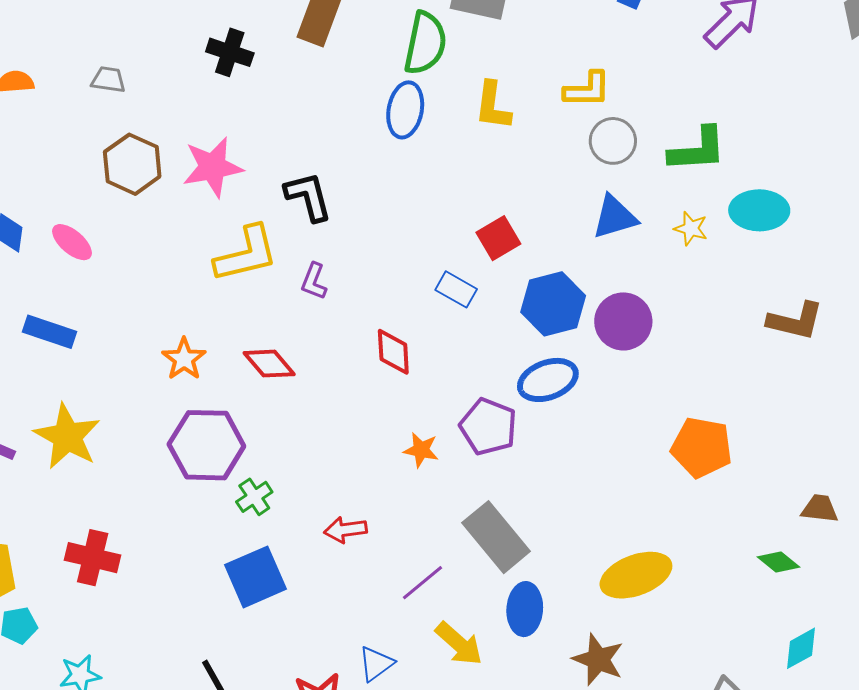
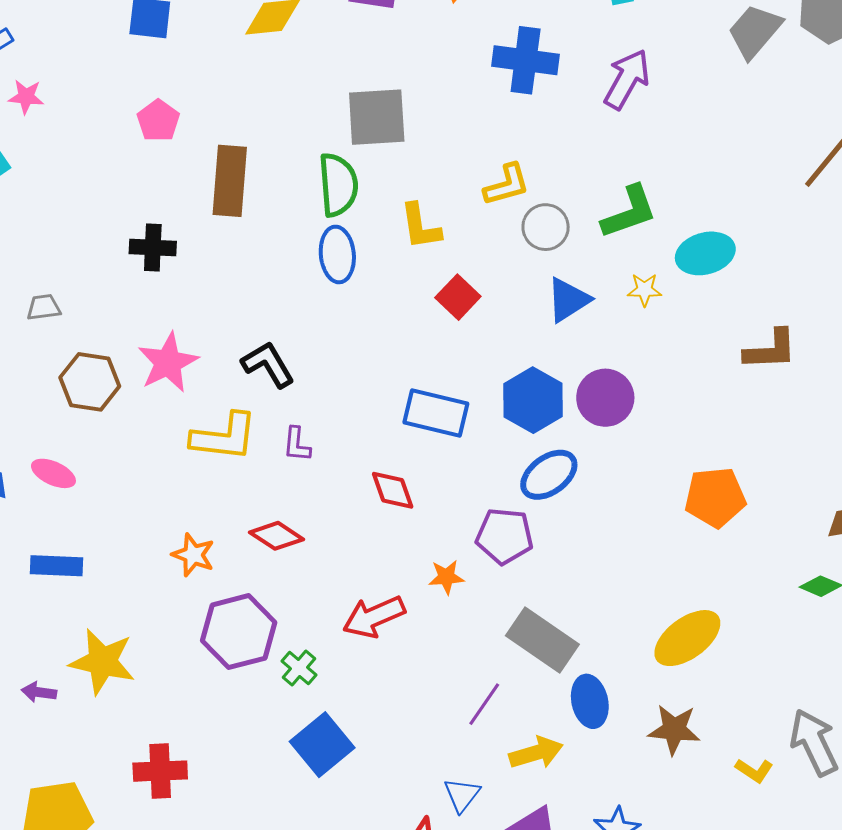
red square: (498, 238) -> (458, 297), moved
yellow L-shape: (246, 254) -> (224, 437), turned 36
blue rectangle: (456, 289) -> (436, 413), size x1.6
red arrow: (345, 530) -> (374, 617), moved, size x1.5
yellow arrow: (459, 644) -> (536, 753), turned -42

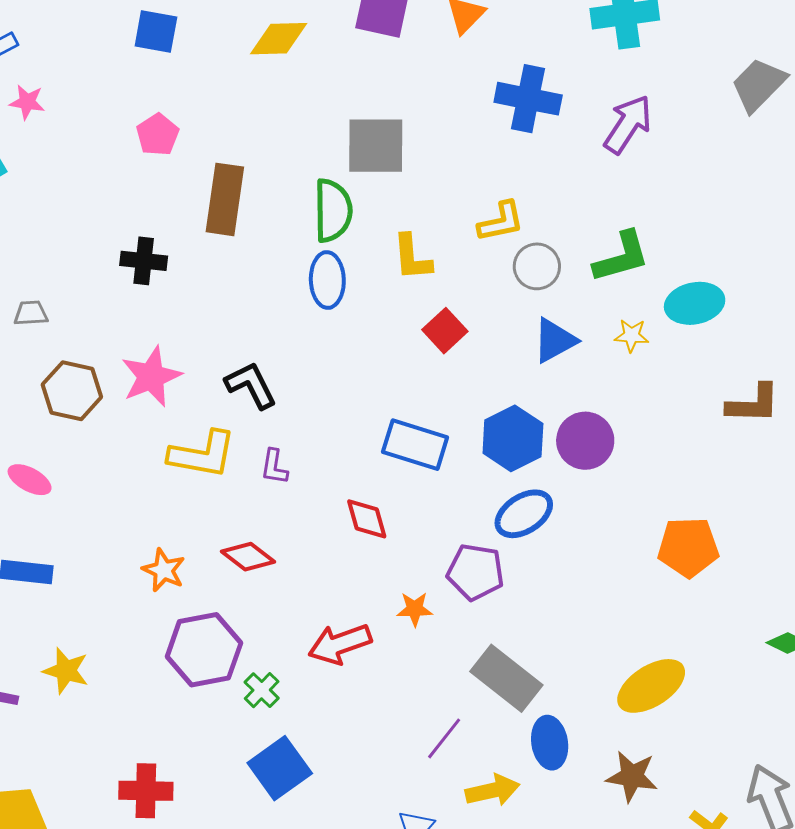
yellow star: (102, 662) -> (66, 671), size x0.7
red cross: (160, 771) -> (146, 791), moved

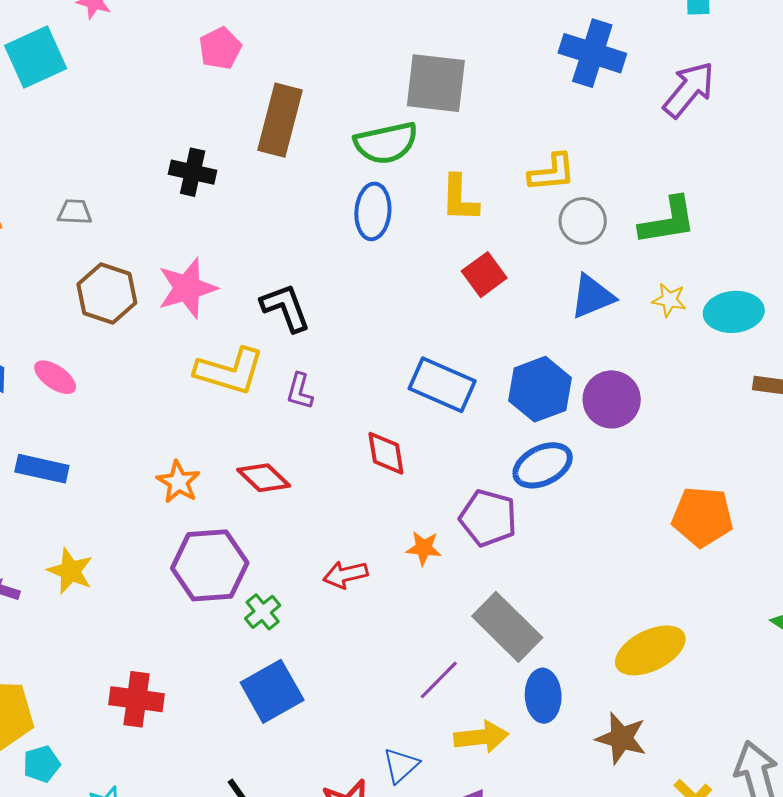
green semicircle: (333, 210) -> (386, 143), turned 72
cyan ellipse: (695, 303) -> (734, 312), moved
red arrow: (340, 644) -> (345, 575), size x0.7

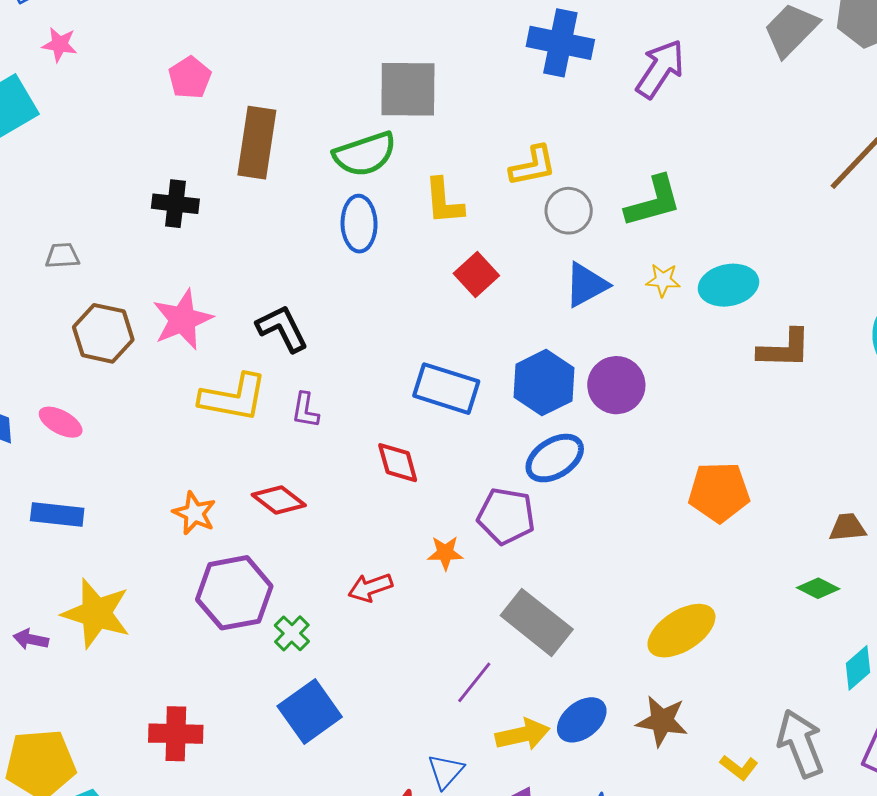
yellow star: (70, 571) -> (96, 613), size x1.5
blue ellipse: (543, 696) -> (582, 720), moved, turned 60

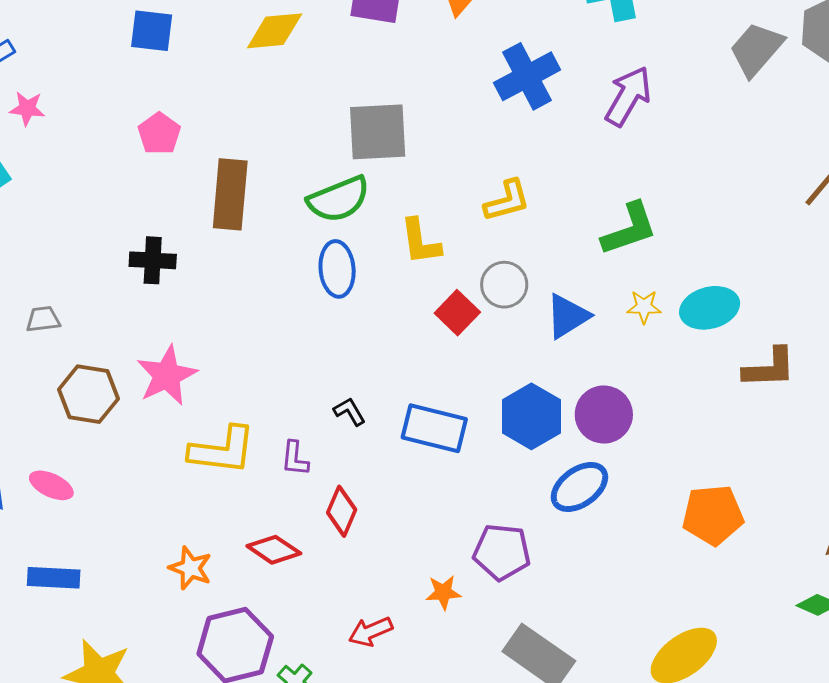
blue cross: (560, 43) -> (527, 76), turned -36
gray circle: (569, 211) -> (504, 285), moved
black L-shape: (282, 328) -> (350, 411), moved, size x0.6
blue ellipse: (555, 458) -> (579, 487), moved
red diamond: (398, 463) -> (342, 511), moved, turned 42

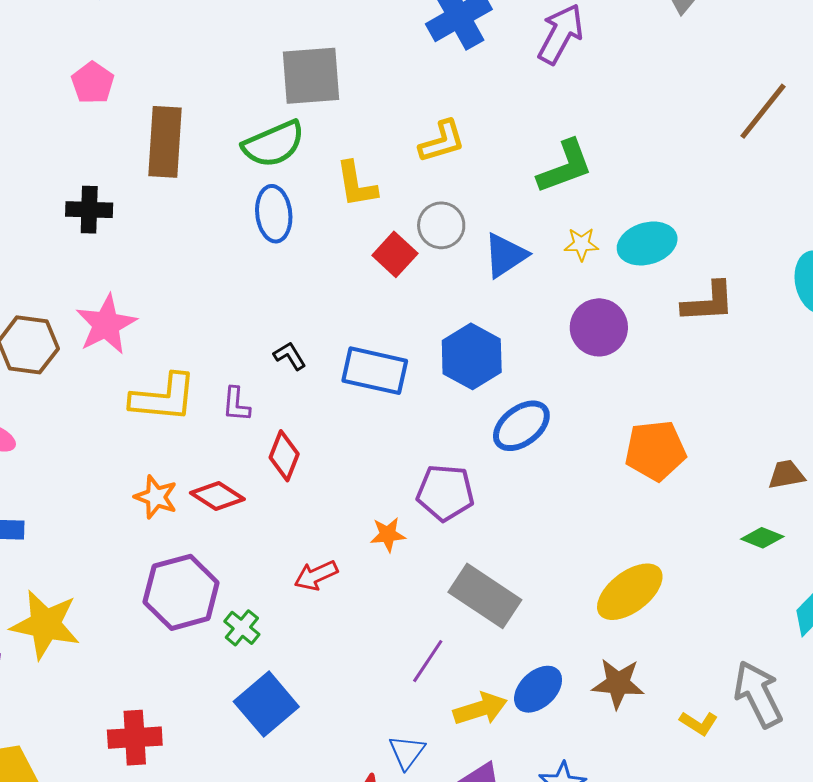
purple circle: (604, 415) -> (599, 327), moved
orange star: (190, 568) -> (156, 497), moved

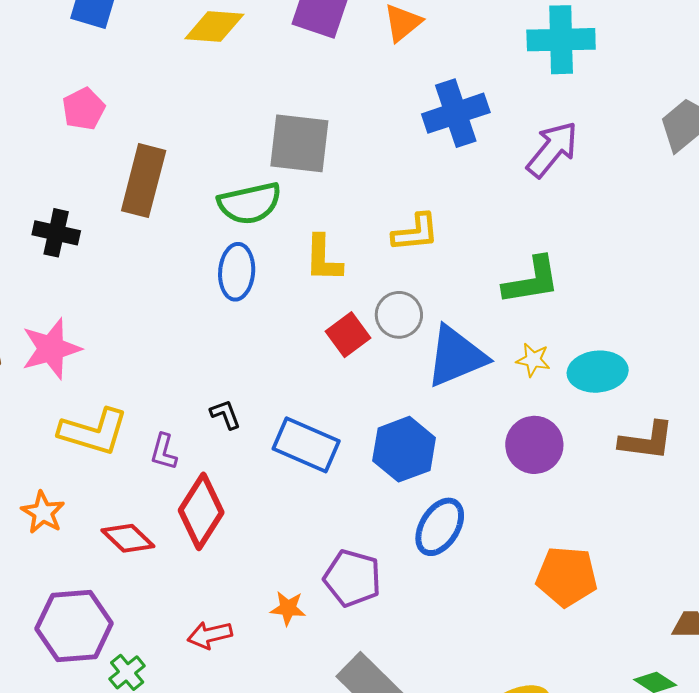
blue triangle: (505, 255) -> (456, 356), size x1.4
blue ellipse: (521, 426) -> (440, 527), turned -32
red diamond: (284, 456) -> (201, 511), size x1.5
orange star: (156, 497) -> (43, 513), moved

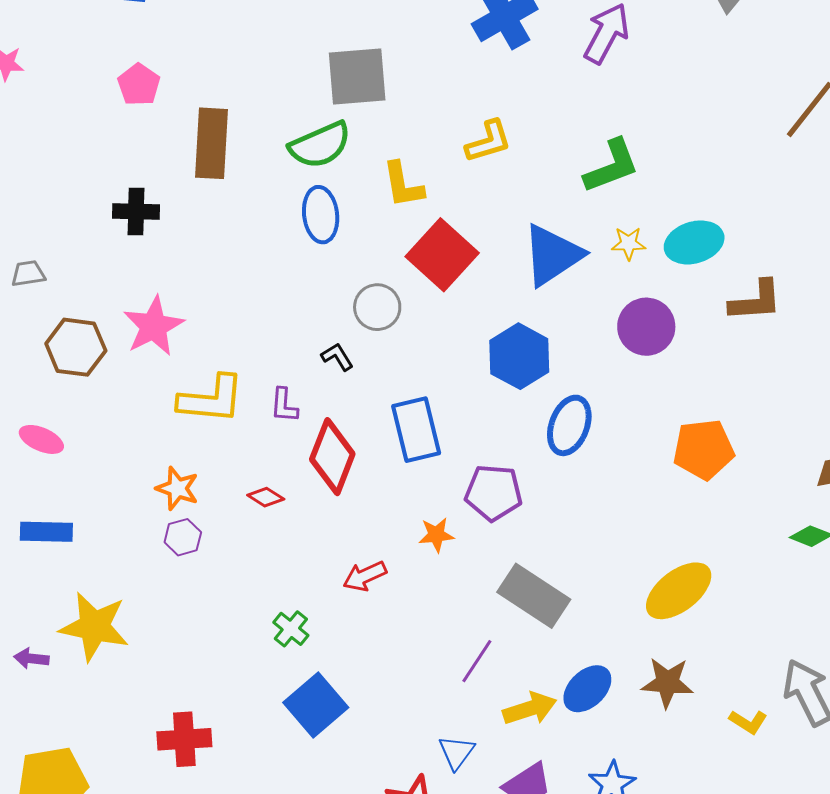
gray circle: (399, 315) -> (377, 307), moved
red square: (348, 335) -> (442, 255), size x1.6
blue rectangle: (306, 445) -> (416, 430), moved, turned 64
red diamond: (128, 538) -> (266, 497), size x0.7
purple hexagon: (74, 626) -> (183, 537), moved, size x0.5

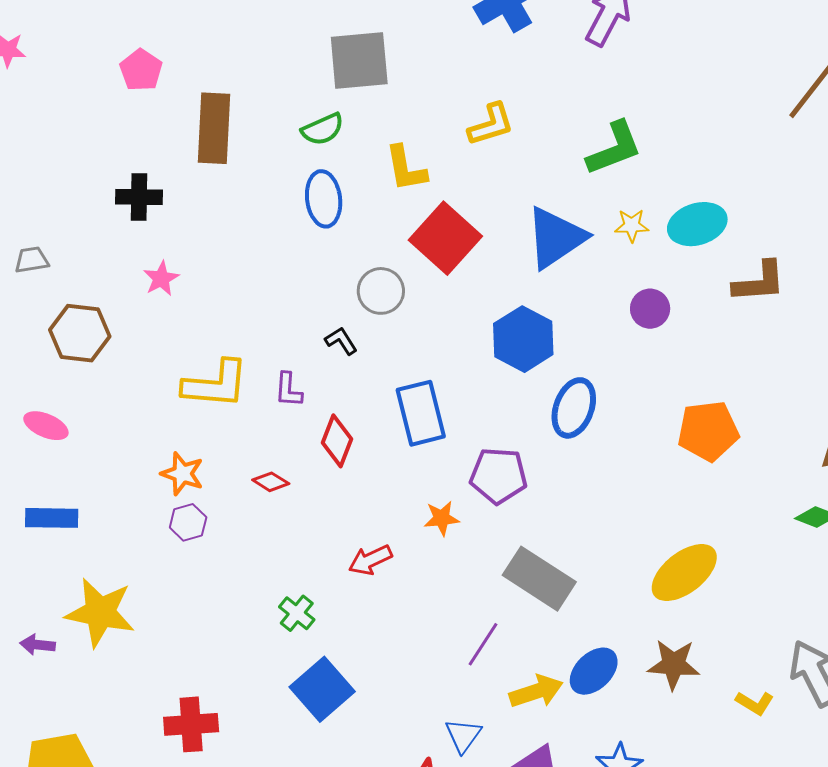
green semicircle: (320, 145) -> (323, 129), size x0.7
pink star: (154, 326) -> (161, 279), moved, size x0.6
purple circle: (646, 327) -> (650, 309), size x0.7
red diamond: (332, 457) -> (337, 441), size x0.7

